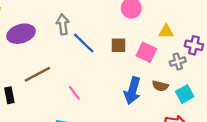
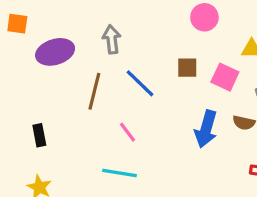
blue line: (84, 43) -> (140, 83), moved
brown line: (37, 74) -> (94, 91), moved, turned -48

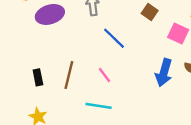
brown square: (187, 68) -> (150, 12), moved, turned 35
brown line: (94, 91) -> (69, 75), moved

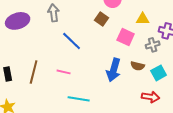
pink line: (104, 75) -> (64, 72), turned -40
cyan line: (99, 106) -> (79, 99), moved

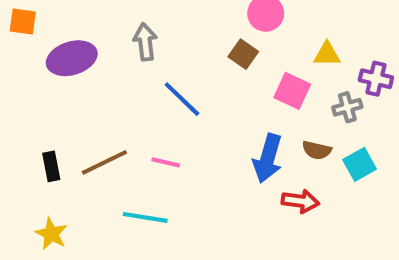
brown line: (34, 72) -> (104, 162), turned 50
red arrow: (151, 97) -> (300, 201), moved
cyan line: (79, 99) -> (145, 217), moved

